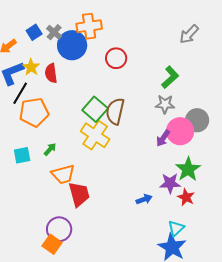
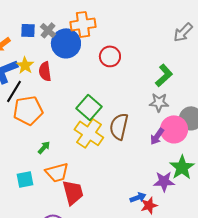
blue square: (34, 32) -> (28, 30), turned 35
brown semicircle: (115, 111) -> (119, 126), moved
cyan square: (22, 155) -> (25, 179), moved
red star: (186, 197) -> (149, 205), moved, turned 30

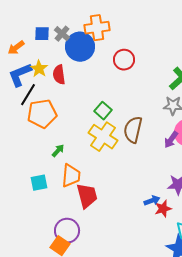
green square: (89, 107) -> (103, 111), size x0.7
orange trapezoid: (57, 172) -> (71, 176), turned -70

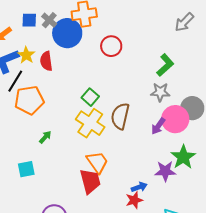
orange trapezoid: (71, 176) -> (97, 162), moved, turned -40
red trapezoid: (87, 196) -> (90, 181), moved
red star: (163, 209) -> (134, 200), moved

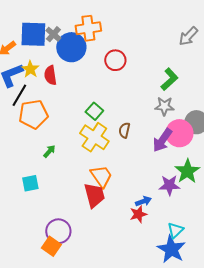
blue square: (29, 20) -> (33, 34), size x1.8
brown semicircle: (120, 116) -> (124, 130), size x0.6
purple arrow: (158, 126) -> (162, 140), size x1.4

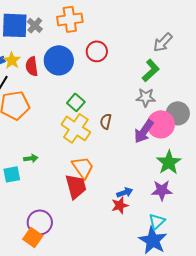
gray arrow: (188, 36) -> (163, 42), moved
blue circle: (71, 47) -> (59, 60), moved
green arrow: (49, 151) -> (31, 158), moved, turned 40
purple star: (169, 185) -> (162, 190), moved

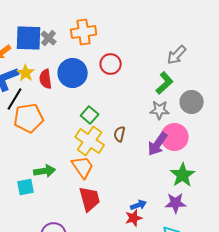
gray circle: (178, 113) -> (192, 102), moved
green arrow: (31, 158) -> (45, 171), size x1.5
orange trapezoid: (83, 167) -> (83, 167), moved

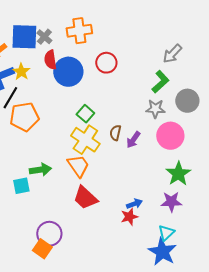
red semicircle: (46, 79) -> (50, 60), moved
purple arrow: (158, 144) -> (133, 140), moved, size x0.7
red trapezoid: (90, 199) -> (85, 198), turned 148

